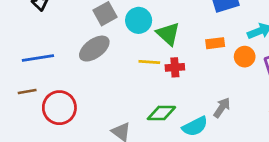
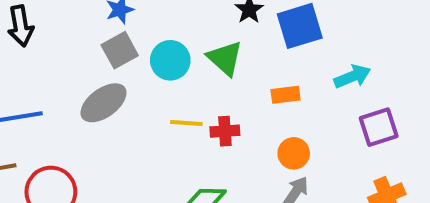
green triangle: (168, 34) -> (225, 58), moved
orange circle: (245, 57) -> (294, 153), moved

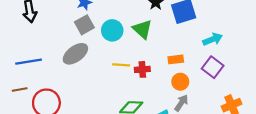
orange rectangle: (286, 95) -> (176, 59), moved
purple square: (379, 127) -> (213, 67), moved, turned -35

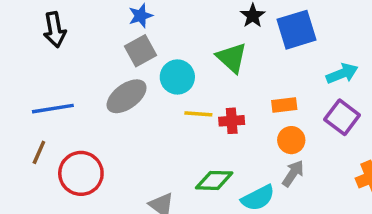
cyan circle: (112, 30) -> (177, 77), moved
brown line: (20, 90) -> (39, 152), turned -56

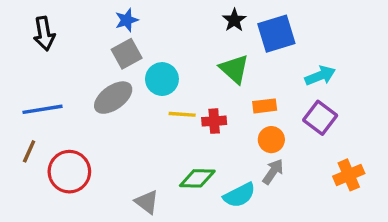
green triangle: (232, 58) -> (234, 69), moved

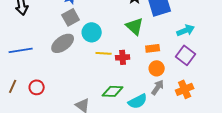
brown line: (29, 151) -> (13, 86), moved
red circle: (69, 172) -> (37, 87), size x0.6
orange cross: (349, 175) -> (185, 89), moved

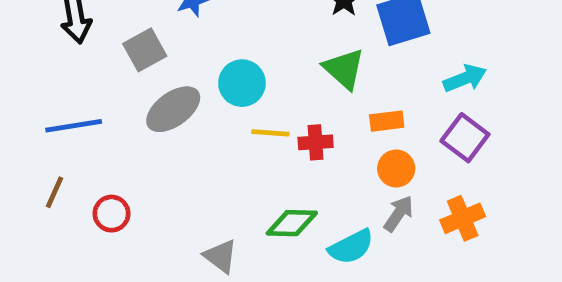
gray square: (71, 17) -> (145, 50), moved
brown line: (13, 86) -> (55, 192), moved

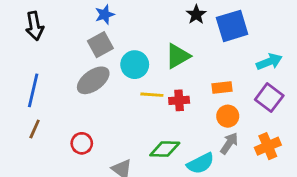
gray square: (145, 50) -> (100, 45), moved
green triangle: (344, 69) -> (178, 56), moved, turned 48
blue line: (74, 126) -> (33, 90), turned -68
brown line: (55, 192) -> (35, 129), moved
red circle: (111, 214) -> (82, 143), moved

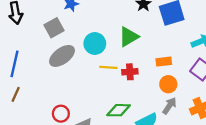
gray square: (100, 45) -> (54, 28), moved
red circle: (82, 143) -> (61, 114), moved

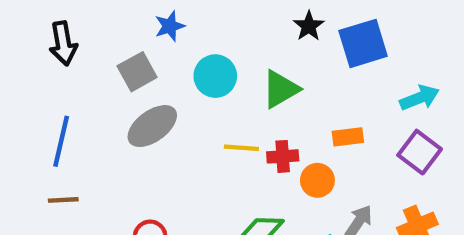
cyan circle: (95, 44) -> (215, 76), moved
orange circle: (168, 84) -> (317, 180), moved
brown line: (16, 94) -> (63, 200), turned 63

